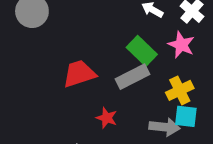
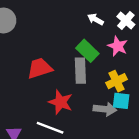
gray rectangle: (133, 77) -> (80, 71), turned -65
red star: (107, 118) -> (61, 102), size x1.5

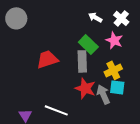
red star: (61, 102) -> (85, 88), moved
gray arrow: (105, 109) -> (103, 94), turned -120

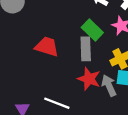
red trapezoid: (47, 59) -> (47, 47), turned 35

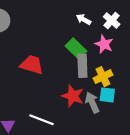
gray rectangle: (86, 49) -> (82, 66), moved

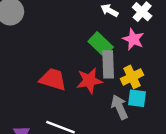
red trapezoid: (32, 65) -> (53, 79), moved
red star: (73, 96) -> (89, 81), moved, turned -30

